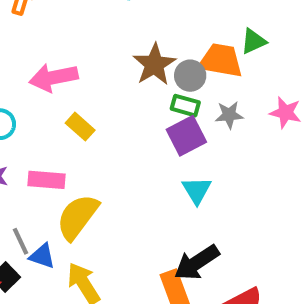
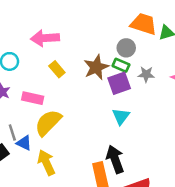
orange trapezoid: (221, 60) -> (144, 24), moved
brown star: (154, 64) -> (96, 67), moved
black arrow: (197, 263) -> (115, 159), turned 96

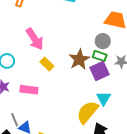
pink arrow: (45, 38) -> (35, 39), turned -115
yellow semicircle: (48, 123) -> (87, 112), moved

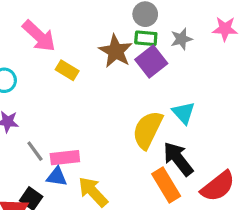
pink rectangle: (29, 90) -> (65, 158), moved
cyan triangle: (103, 98) -> (184, 113), moved
gray line: (15, 120) -> (35, 151), moved

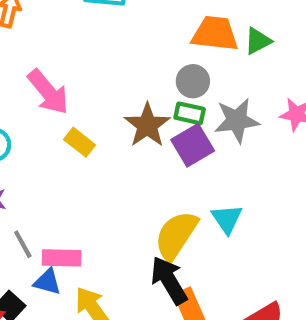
gray star: (181, 39) -> (237, 120), size x1.5
black arrow: (178, 159) -> (169, 280), moved

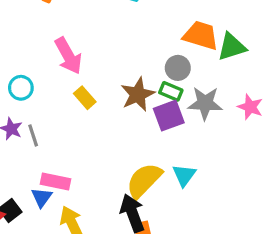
green triangle: (258, 41) -> (232, 47), size x1.4
gray line: (23, 244) -> (33, 135), moved
blue triangle: (47, 282) -> (42, 197), turned 40

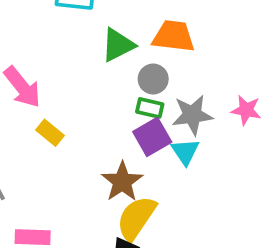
green triangle: (232, 47) -> (118, 45), moved
brown star: (138, 94) -> (122, 182), moved
cyan triangle: (184, 175) -> (185, 152), moved

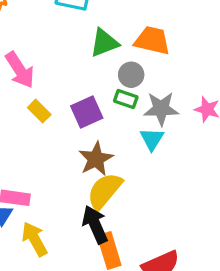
purple square: (152, 137) -> (87, 112), moved

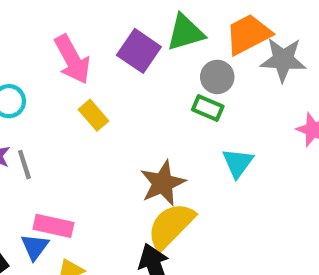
orange trapezoid: (152, 40) -> (248, 34), turned -45
gray star: (161, 109) -> (283, 60), moved
purple square: (87, 112) -> (139, 51), moved, turned -36

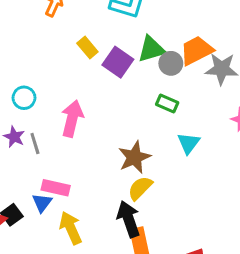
pink arrow: (72, 59) -> (72, 119), moved, turned -138
gray circle: (217, 77) -> (171, 63), moved
yellow rectangle: (94, 115) -> (87, 48), moved
yellow semicircle: (171, 226) -> (140, 188), size x0.7

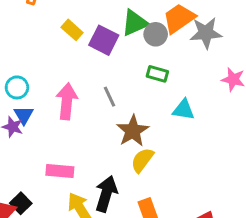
gray line: (35, 143) -> (109, 97), moved
cyan triangle: (189, 143) -> (184, 110), turned -50
blue triangle: (42, 203) -> (24, 115), moved
black arrow: (129, 219) -> (106, 194), moved, turned 44

